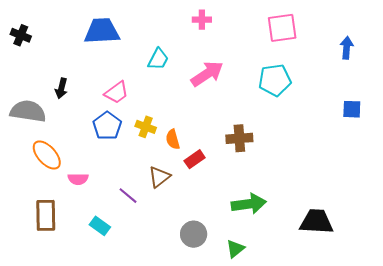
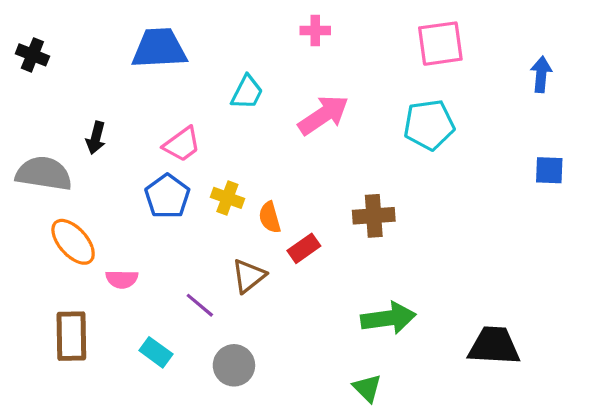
gray circle: (194, 234) -> (234, 365), moved
green triangle: (235, 249) -> (367, 388), turned -36

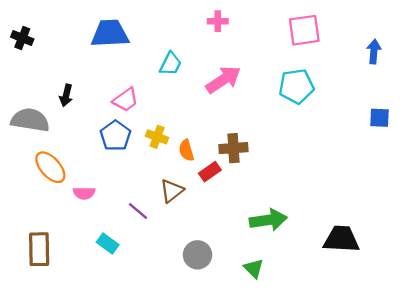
brown cross: (374, 216) -> (233, 148), moved
brown rectangle: (71, 336) -> (39, 249), moved
gray circle: (234, 365) -> (198, 255), moved

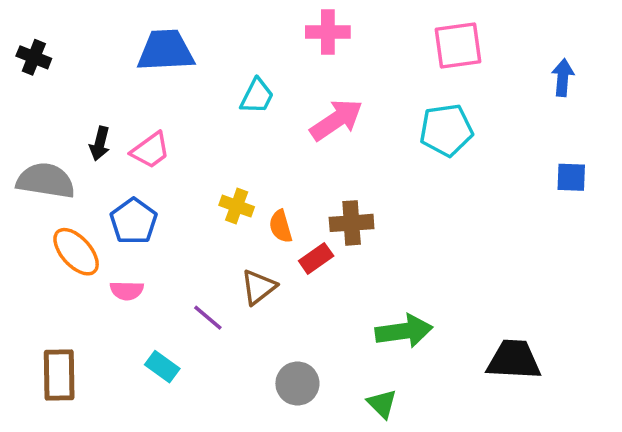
pink cross: (218, 21) -> (328, 32), size x1.4
pink trapezoid: (126, 100) -> (150, 150), moved
blue pentagon: (115, 136) -> (134, 221), moved

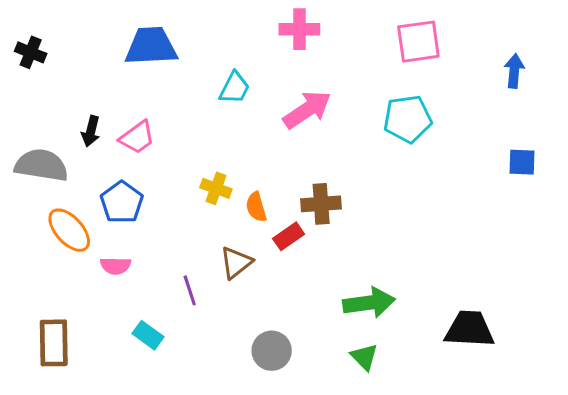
purple line: (208, 318) -> (190, 290), turned 32
green triangle: (382, 404) -> (364, 357), moved

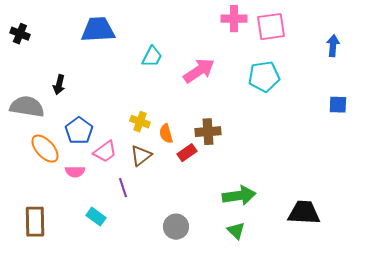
pink cross: (299, 29) -> (234, 19), moved
pink trapezoid: (137, 137) -> (105, 152), moved
brown triangle: (236, 263) -> (141, 156), moved

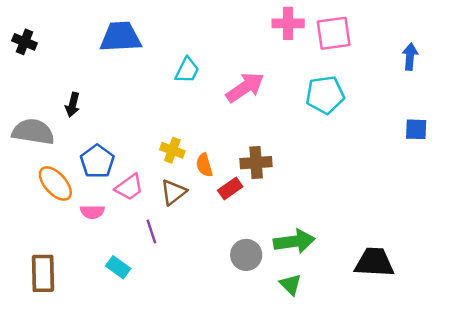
gray circle: (176, 227) -> (246, 255), moved

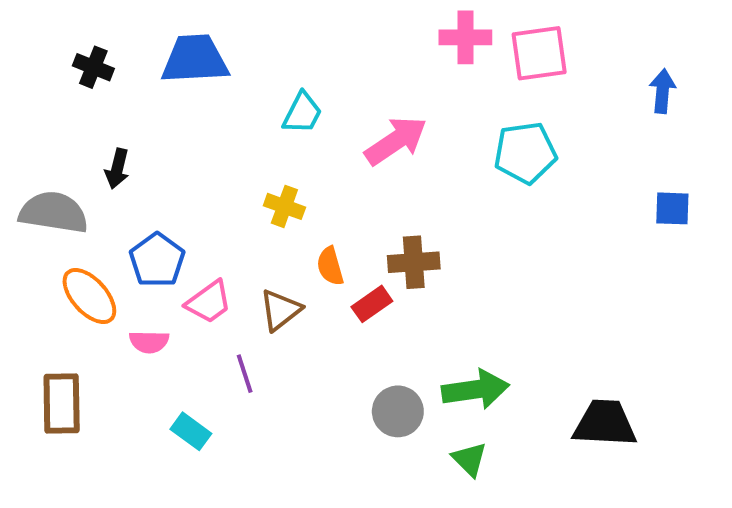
black cross: (25, 42) -> (93, 67), moved
yellow cross: (172, 150) -> (284, 206), moved
brown rectangle: (43, 273) -> (62, 403), moved

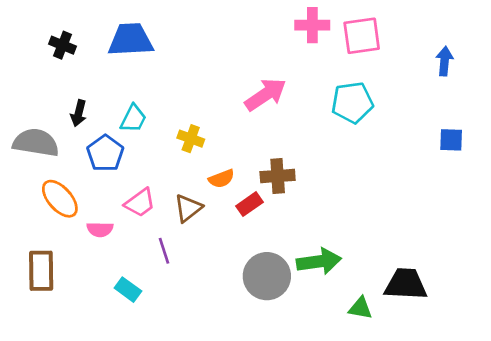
cyan trapezoid: (302, 113) -> (133, 119), moved
blue pentagon: (157, 260) -> (105, 153), moved
orange semicircle: (330, 266) -> (221, 179), turned -95
gray circle: (398, 411) -> (267, 276), size x1.4
green triangle: (469, 459) -> (360, 308), moved, turned -35

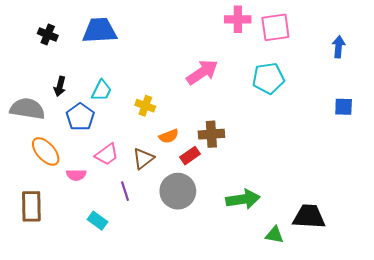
gray circle: (267, 276) -> (178, 191), moved

